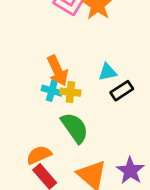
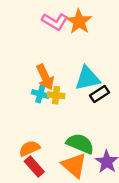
cyan triangle: (108, 72) -> (87, 78), size x1.6
green semicircle: (75, 128) -> (80, 144), moved, turned -32

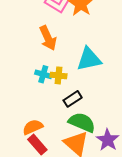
orange arrow: (45, 77) -> (48, 38), moved
black rectangle: (100, 94) -> (73, 99), moved

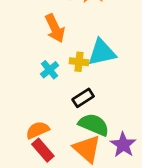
cyan cross: (43, 74) -> (50, 70), turned 35
yellow cross: (58, 75) -> (79, 62), moved

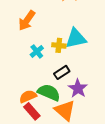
orange arrow: (55, 28) -> (27, 20), moved, turned 60
green semicircle: (94, 125) -> (49, 92), moved
purple star: (123, 145) -> (78, 88), moved

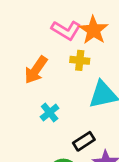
yellow cross: (59, 45) -> (80, 60), moved

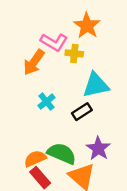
pink L-shape: (66, 30) -> (54, 42), moved
black rectangle: (84, 141) -> (82, 112), moved

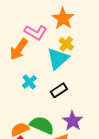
yellow cross: (74, 53) -> (66, 44), moved, turned 32
cyan triangle: (96, 85) -> (58, 59), moved, turned -30

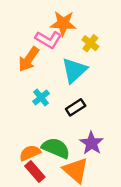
orange star: (63, 19) -> (63, 23), moved, turned -30
yellow cross: (66, 44) -> (90, 43), moved

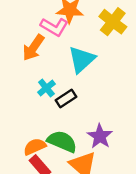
yellow cross: (90, 43) -> (113, 22), moved, size x1.5
black rectangle: (76, 107) -> (66, 98), moved

